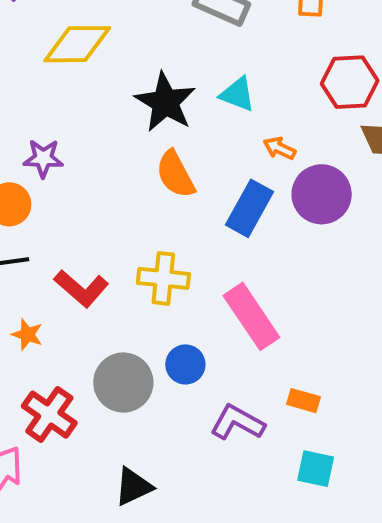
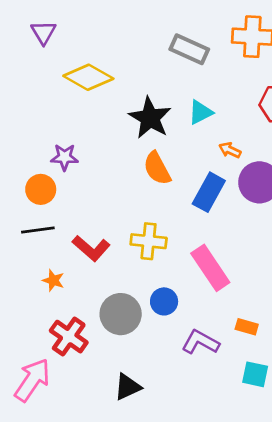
yellow diamond: (77, 44) -> (88, 77), turned 30
cyan triangle: (237, 94) -> (200, 112), turned -48

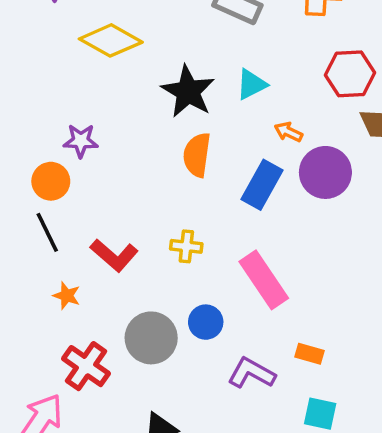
orange semicircle: (157, 168) -> (197, 155), turned 36
black line: (38, 230) -> (47, 232), turned 72
yellow cross: (149, 241) -> (186, 246), size x0.7

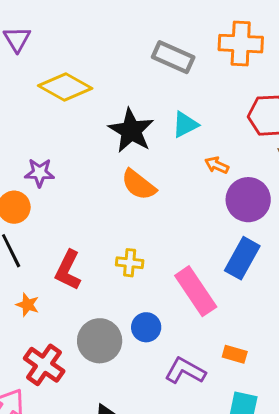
orange semicircle: (197, 155) -> (139, 185), turned -60
blue rectangle: (262, 185) -> (242, 258), moved
red L-shape: (114, 255) -> (68, 270), turned 75

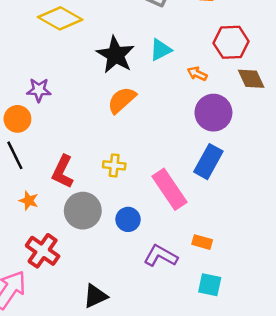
orange arrow: (217, 165) -> (197, 74), moved
orange semicircle: (139, 185) -> (122, 100), turned 100
gray circle: (100, 341) -> (83, 211), moved

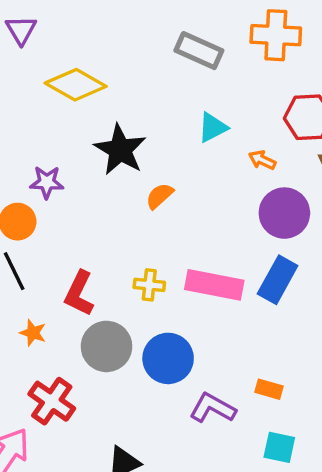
black star: (115, 55) -> (120, 150), moved
orange semicircle: (122, 100) -> (160, 196), size x0.7
pink rectangle: (169, 189) -> (214, 285), moved, turned -45
blue circle: (128, 219) -> (168, 358), size x1.5

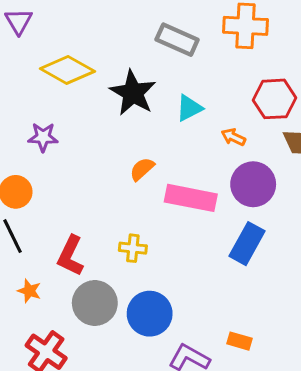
black star: (120, 150) -> (133, 93), moved
purple star: (47, 182) -> (43, 137), moved
pink rectangle: (214, 285) -> (191, 198), moved

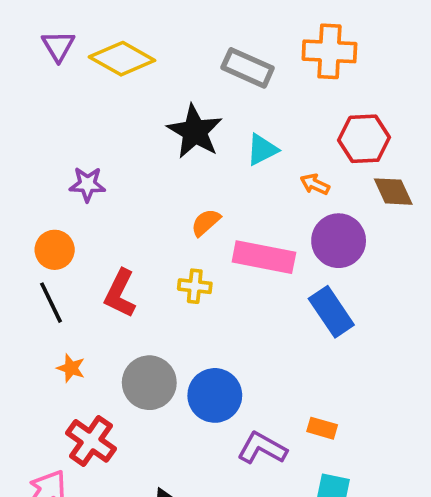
yellow diamond: (67, 70) -> (122, 59), moved
blue rectangle: (247, 244) -> (331, 312), turned -63
yellow cross: (133, 248) -> (195, 286), moved
red L-shape: (70, 256) -> (120, 293), moved

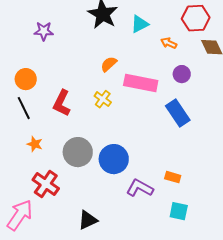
purple star: (87, 184) -> (44, 31), moved
purple circle: (339, 241) -> (182, 74), size x0.6
yellow cross: (195, 286) -> (103, 99), turned 30

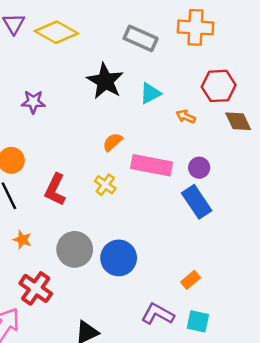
purple circle: (182, 74) -> (199, 168), moved
orange rectangle: (173, 177) -> (191, 280), turned -56
purple L-shape: (140, 188) -> (158, 314), moved

